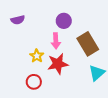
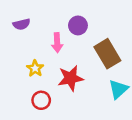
pink arrow: (56, 41) -> (57, 43), moved
yellow star: (37, 56) -> (35, 68), moved

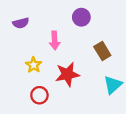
purple circle: (78, 25) -> (81, 17), moved
brown rectangle: (107, 54) -> (102, 51), size x0.7

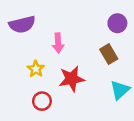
purple circle: (81, 17) -> (117, 23), moved
purple semicircle: (21, 23) -> (22, 24), size x1.5

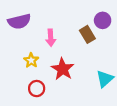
brown rectangle: (109, 54) -> (87, 34), moved
red star: (72, 79) -> (63, 69), turned -30

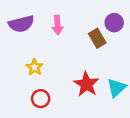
pink arrow: (51, 38) -> (57, 25), moved
red star: (63, 69) -> (86, 84), moved

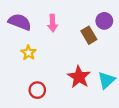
purple semicircle: (21, 24) -> (20, 22), turned -145
yellow star: (35, 67) -> (28, 53), moved

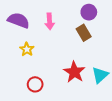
purple circle: (104, 21) -> (89, 12), moved

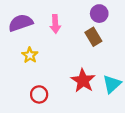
purple semicircle: (19, 20) -> (21, 23), turned -40

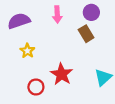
pink arrow: (55, 24) -> (57, 15), moved
red star: (83, 81) -> (62, 74), moved

